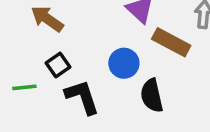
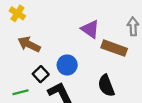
blue circle: (124, 63) -> (67, 65), moved

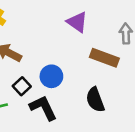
purple triangle: (90, 29) -> (77, 22), moved

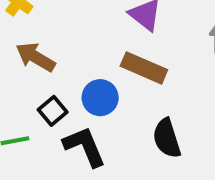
brown rectangle: (104, 58) -> (144, 68), moved

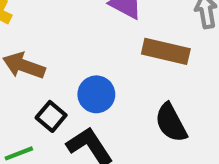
brown rectangle: (144, 68) -> (166, 51), moved

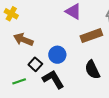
brown rectangle: (166, 51) -> (91, 36), turned -35

